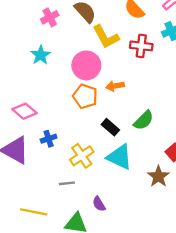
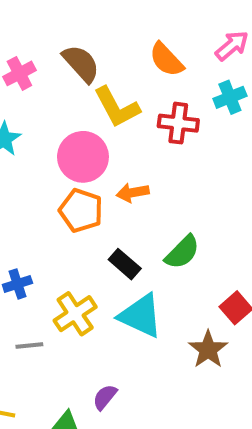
gray line: (67, 183) -> (29, 346), moved
purple semicircle: (99, 204) -> (105, 397), turned 70

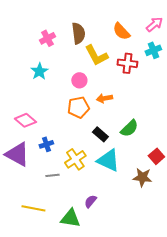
brown semicircle: (81, 64) -> (78, 33), turned 35
pink circle: (83, 157) -> (79, 80), size x0.6
orange pentagon: (81, 210) -> (78, 107), turned -30
brown star: (208, 349) -> (142, 177), turned -30

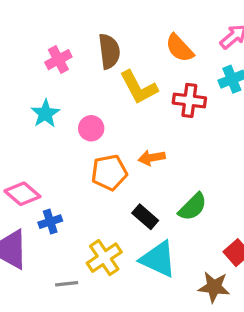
pink circle: (79, 80) -> (91, 128), moved
blue cross: (46, 144) -> (50, 222), moved

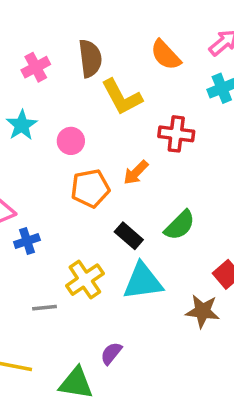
red cross: (189, 100) -> (176, 134), moved
orange arrow: (152, 158) -> (136, 173), turned -35
cyan triangle: (158, 259) -> (143, 281), turned -33

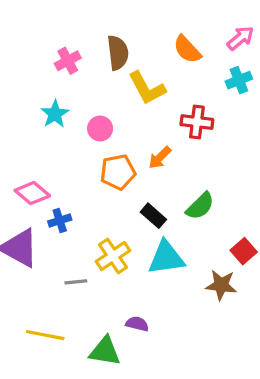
purple semicircle: (111, 353) -> (137, 324), turned 65

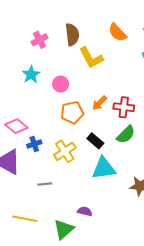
red cross: (197, 122) -> (124, 107), moved
yellow cross: (113, 256) -> (65, 151), moved
green triangle: (105, 351) -> (64, 229), turned -50

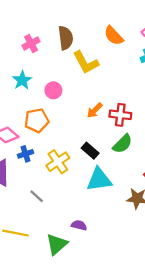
orange pentagon: (72, 112) -> (37, 120), moved
gray line: (45, 184) -> (37, 196), turned 48

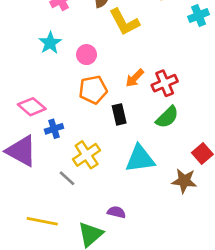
red cross: (120, 115) -> (165, 83), turned -30
orange pentagon: (37, 120) -> (93, 90), moved
black rectangle: (90, 151) -> (119, 114), moved, turned 36
yellow cross: (58, 162) -> (87, 155), moved

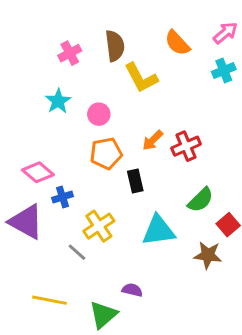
green semicircle: (167, 117) -> (201, 200), moved

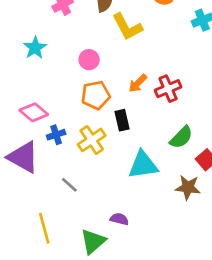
cyan star: (58, 101) -> (35, 48), moved
yellow cross: (99, 226) -> (92, 140), moved
yellow line: (49, 300) -> (44, 228), turned 64

